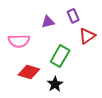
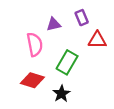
red triangle: (87, 36) -> (97, 40), turned 36
pink semicircle: (19, 41) -> (35, 44), moved, turned -100

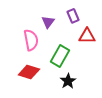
purple triangle: (54, 24) -> (48, 22), turned -40
black star: (61, 94) -> (68, 81), moved

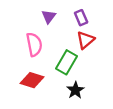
purple triangle: (48, 22) -> (49, 17), moved
red triangle: (87, 36) -> (86, 40), moved, turned -42

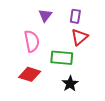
purple rectangle: (81, 18) -> (75, 16), turned 32
green rectangle: (67, 62) -> (62, 58), turned 65

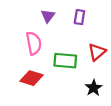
red triangle: (79, 37) -> (97, 52), moved
black star: (70, 84) -> (94, 88), moved

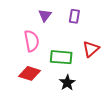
black star: (94, 88) -> (67, 83), moved

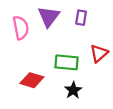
purple triangle: (45, 15) -> (49, 17), size x1.5
pink semicircle: (32, 41) -> (21, 28), moved

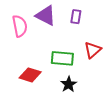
purple triangle: (49, 17) -> (46, 16), turned -40

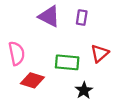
pink semicircle: (20, 26) -> (17, 53), moved
black star: (69, 84) -> (84, 90), moved

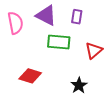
pink semicircle: (17, 53) -> (15, 23), moved
green rectangle: (67, 62) -> (59, 42), moved

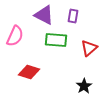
pink semicircle: (15, 23) -> (15, 36), moved, turned 35
black star: (79, 85) -> (84, 86), moved

